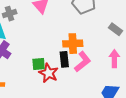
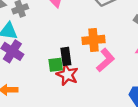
black rectangle: (64, 59) -> (66, 56), moved

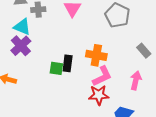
red star: (67, 75) -> (99, 95), moved, turned 30

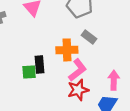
gray rectangle: (144, 51) -> (89, 37), moved
pink arrow: (136, 80) -> (114, 80), moved

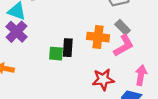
pink L-shape: (78, 70) -> (124, 46), moved

